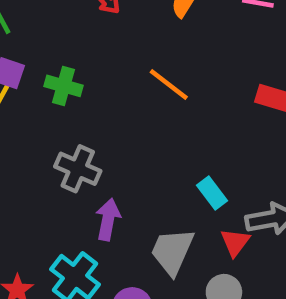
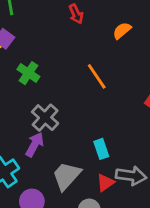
green cross: (64, 86) -> (28, 73), moved
gray cross: (78, 169) -> (45, 118), moved

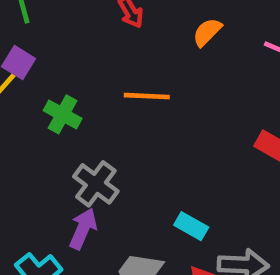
orange line: (97, 76) -> (147, 96), moved, turned -48
cyan rectangle: (101, 149) -> (191, 226), turned -36

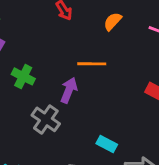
orange line: (147, 96) -> (92, 64), moved
purple arrow: (83, 229) -> (69, 90), moved

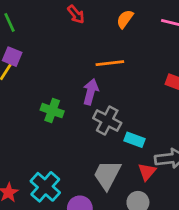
green cross: (23, 76) -> (52, 111), moved
gray cross: (46, 119) -> (107, 120), moved

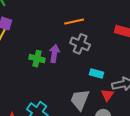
purple arrow: (91, 92) -> (54, 53), moved
gray cross: (107, 120) -> (80, 44), moved

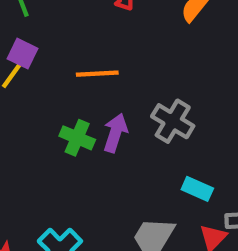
orange line: (74, 22) -> (97, 74), moved

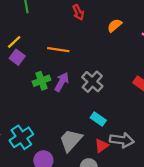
purple square: (22, 54) -> (17, 57), moved
green cross: (77, 138) -> (41, 81), turned 36

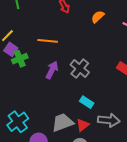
green cross: (41, 81) -> (20, 59), moved
gray trapezoid: (71, 140) -> (63, 122), turned 30
red triangle: (102, 146) -> (83, 125), moved

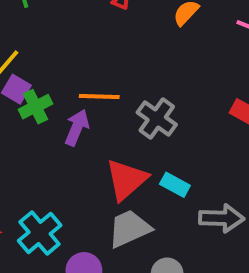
orange line: (48, 41) -> (99, 97), moved
purple arrow: (52, 70) -> (77, 128), moved
red triangle: (83, 125) -> (126, 180), moved, size x1.6

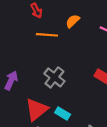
orange line: (99, 97) -> (47, 35), moved

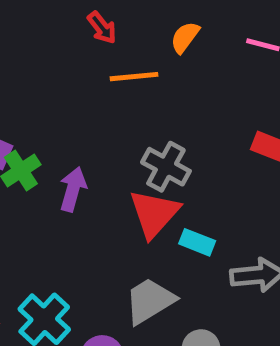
red triangle: (37, 110) -> (154, 213), moved

